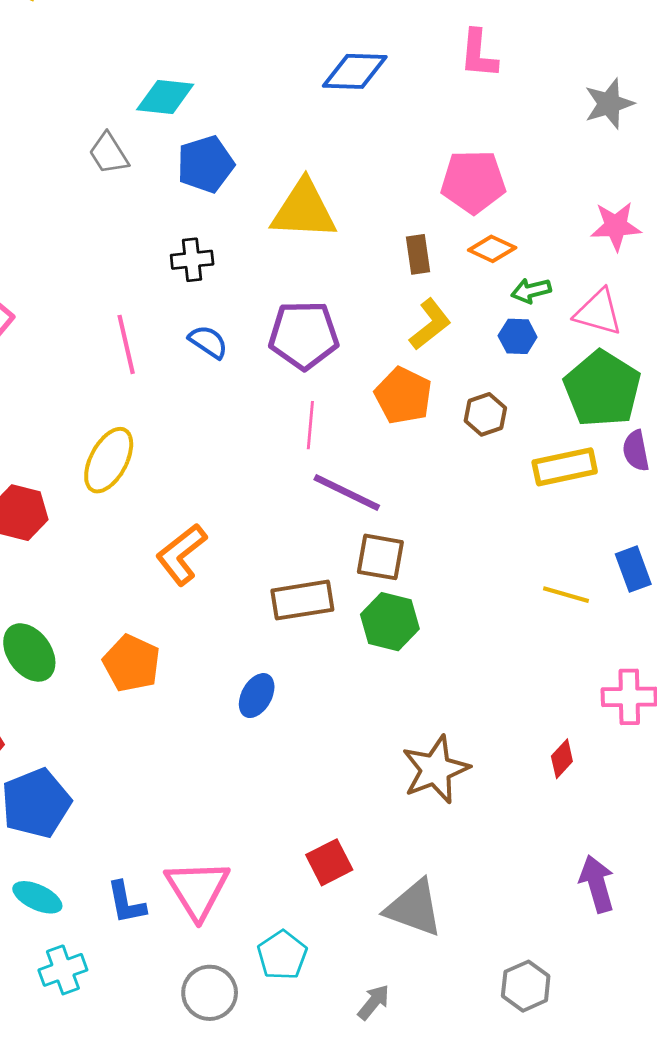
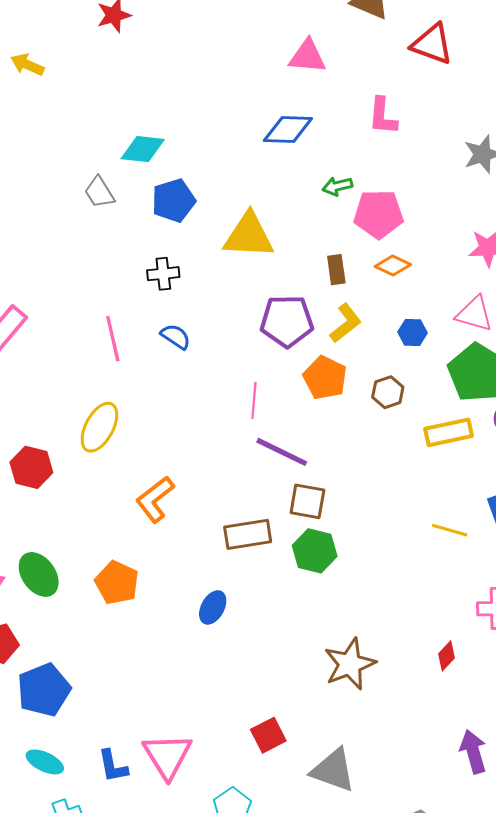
green arrow: (531, 291) -> (337, 186), moved
purple pentagon: (304, 335) -> (287, 321), moved

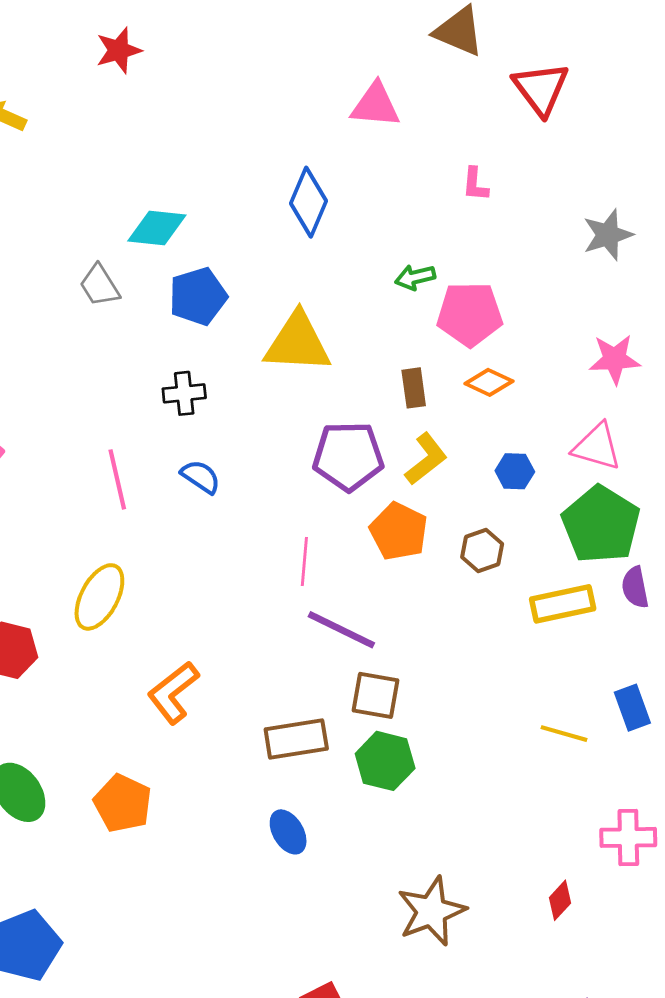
red triangle: (432, 44) -> (541, 89), turned 33
pink L-shape: (383, 116) -> (475, 184), size x0.7
blue diamond: (288, 130) -> (309, 202), moved, turned -69
blue ellipse: (213, 607) -> (288, 832), moved, turned -60

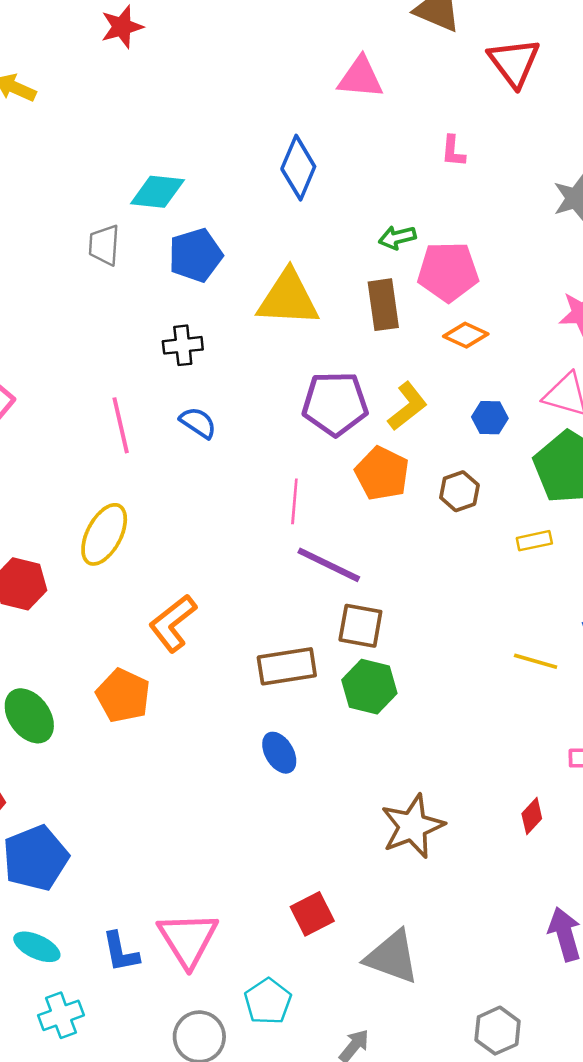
gray trapezoid: (99, 285) -> (104, 245), turned 36
brown rectangle: (414, 388) -> (383, 305), moved, size x1.4
yellow rectangle: (563, 604) -> (534, 541), size x0.6
orange pentagon: (123, 803) -> (123, 696), moved

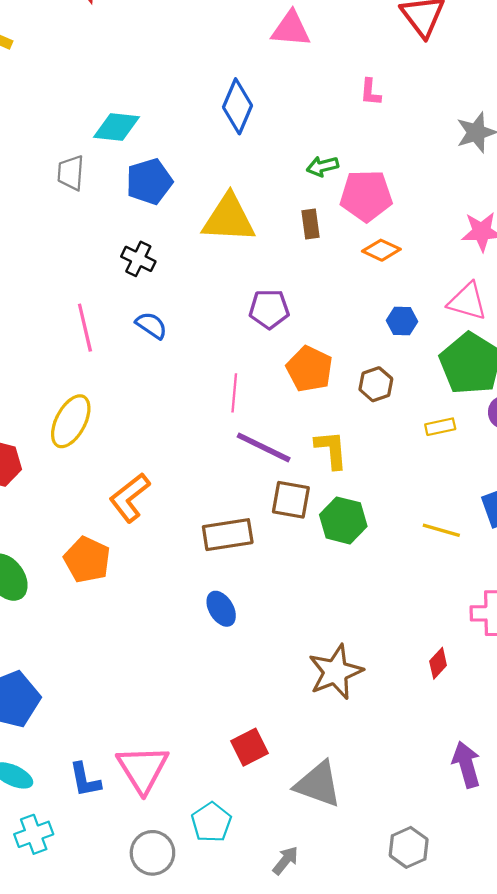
brown rectangle: (383, 305) -> (311, 224), size x0.7
black cross: (183, 345) -> (138, 259), turned 32
purple pentagon: (335, 404) -> (269, 309), size x0.7
yellow L-shape: (407, 406) -> (331, 450), moved, turned -57
green hexagon: (369, 687) -> (343, 520), moved

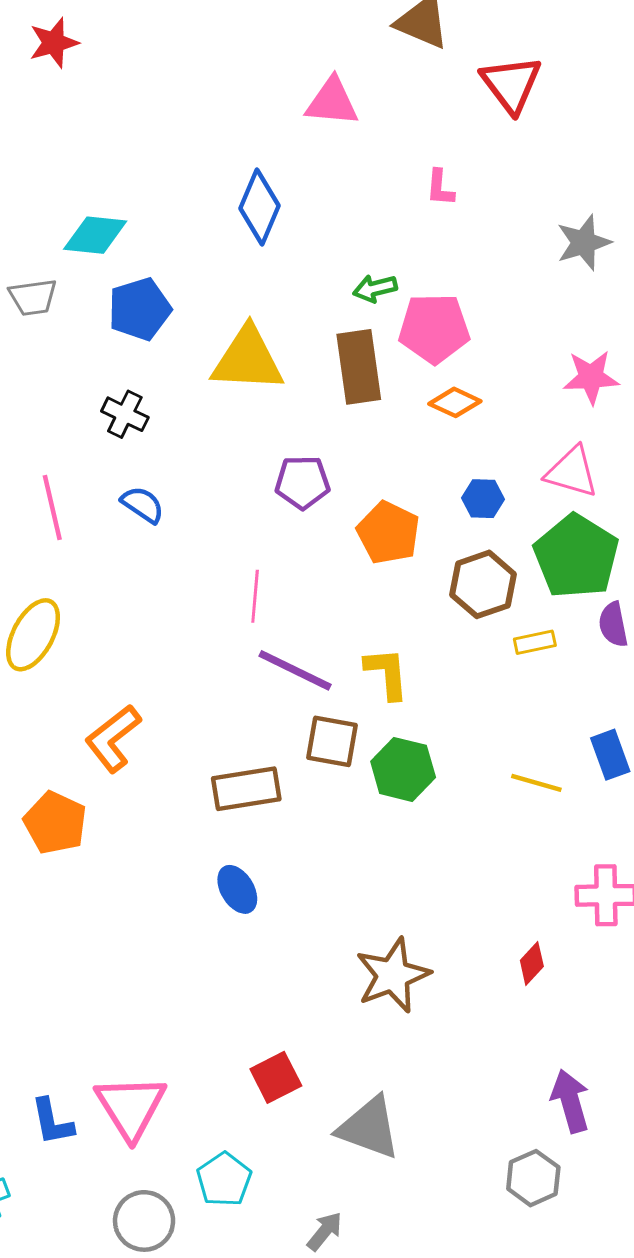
gray trapezoid: (71, 173) -> (33, 297), turned -102
brown rectangle: (311, 224) -> (359, 367), size x1.8
orange pentagon: (309, 369) -> (388, 533), moved
brown hexagon: (376, 384) -> (483, 584), moved, size x1.4
gray hexagon: (409, 847) -> (533, 1178), moved

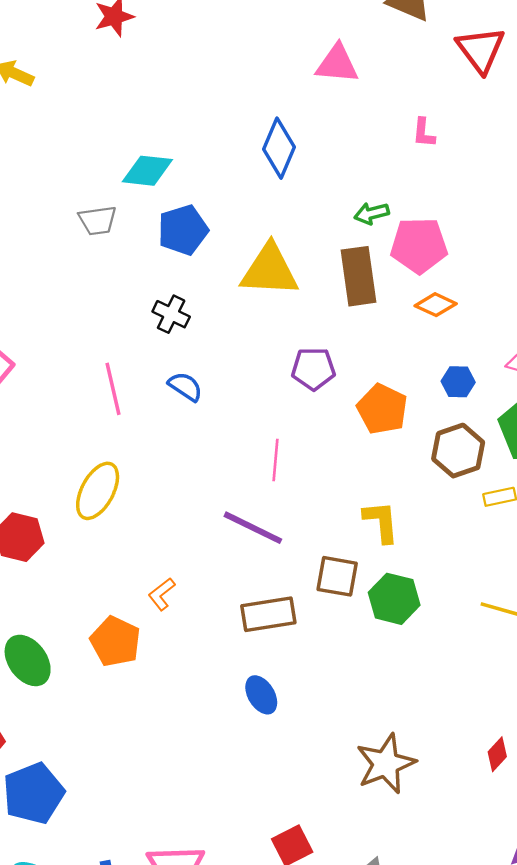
purple line: (295, 670) -> (253, 528), moved
orange L-shape: (113, 738) -> (162, 594), moved, size x0.6

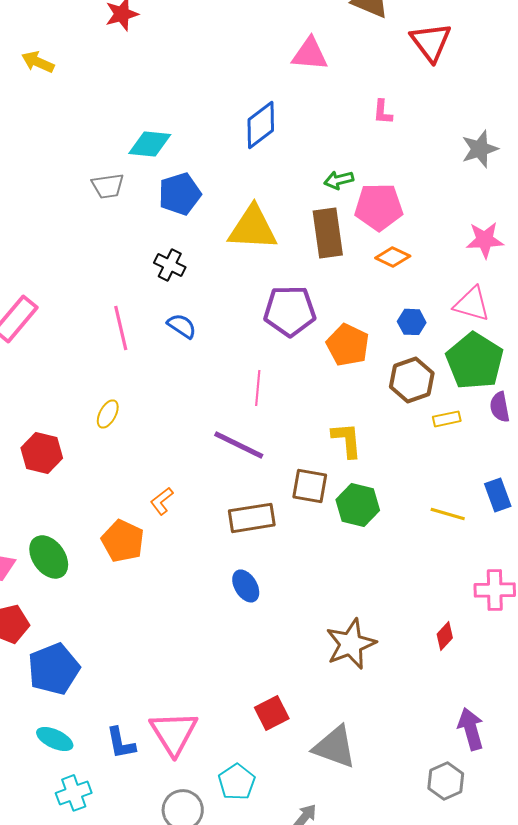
blue diamond: (279, 148) -> (261, 125), turned 30
purple pentagon: (313, 369) -> (290, 311), size x1.4
yellow ellipse: (98, 491) -> (108, 414), size x0.6

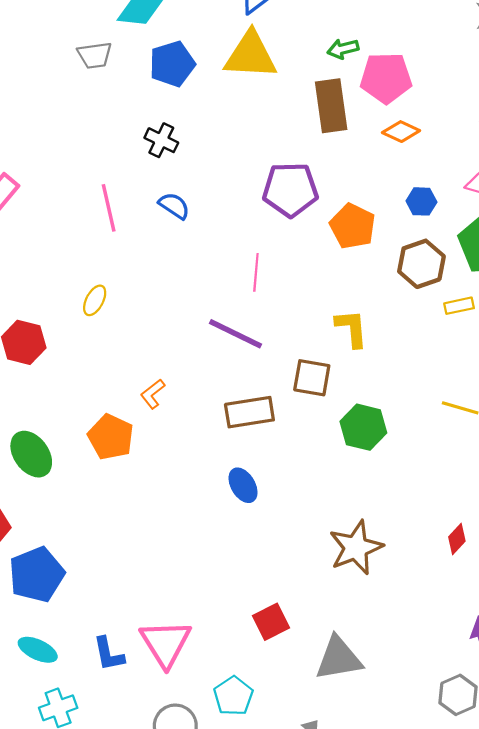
yellow triangle: (253, 228) -> (251, 55), moved
green hexagon: (358, 505) -> (363, 427), moved
gray triangle: (335, 747) -> (339, 658), turned -30

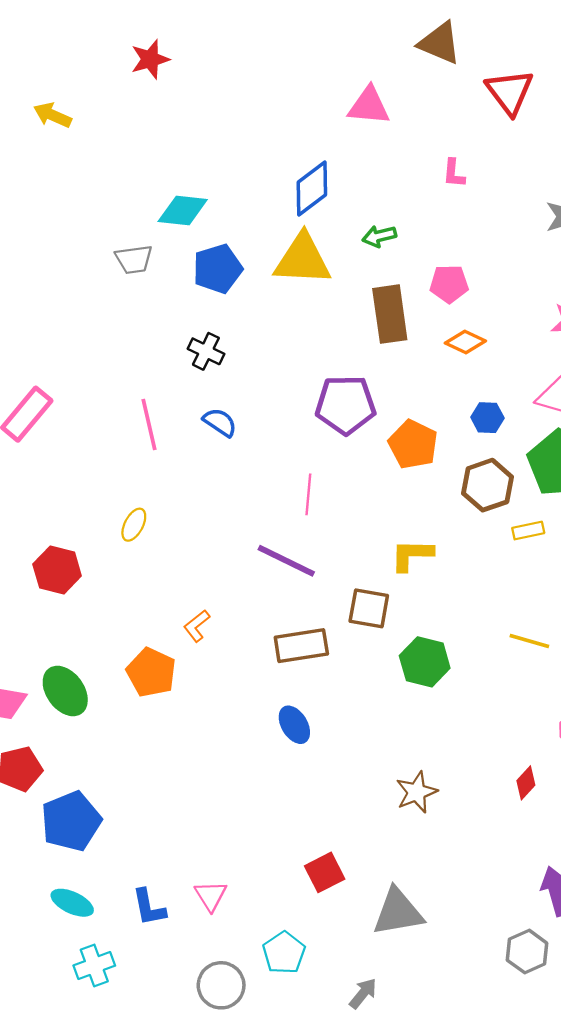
green arrow: (343, 49) -> (379, 236), moved
pink pentagon: (386, 78) -> (449, 284), size x0.7
yellow L-shape: (352, 328) -> (412, 555), turned -84
brown star: (356, 548) -> (417, 792), size x0.7
pink triangle: (166, 643) -> (211, 896), size x0.6

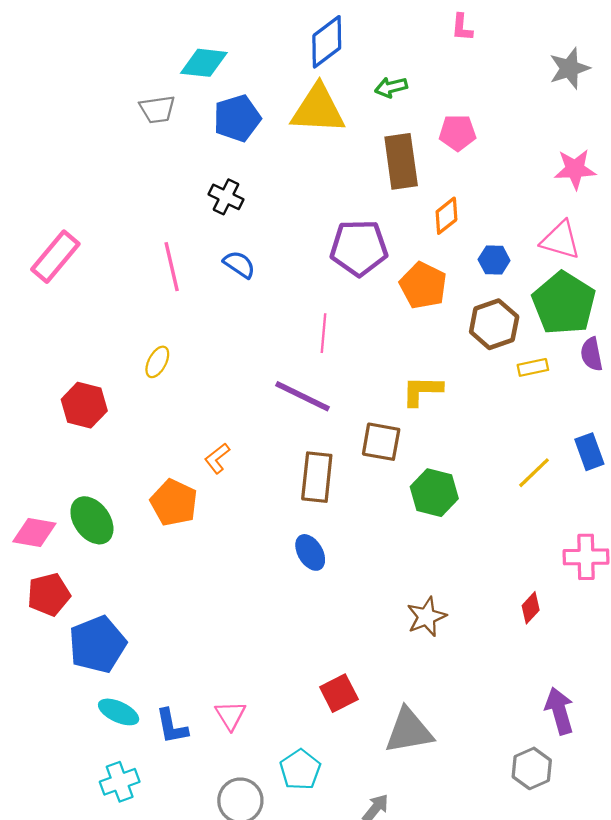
orange diamond: (465, 342) -> (446, 216), moved, turned -63
yellow line: (529, 641) -> (534, 473), turned -60
brown rectangle: (301, 646) -> (317, 477), turned -75
cyan ellipse: (72, 903) -> (119, 712), moved

